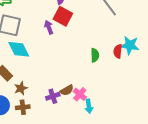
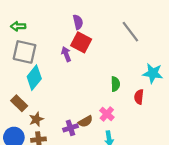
cyan diamond: (19, 49) -> (34, 78), turned 65
red semicircle: (118, 51) -> (139, 97), moved
pink cross: (80, 94) -> (107, 114), moved

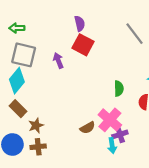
purple arrow: (66, 54) -> (58, 60), moved
cyan diamond: (34, 78) -> (17, 81), moved
pink cross: (107, 114) -> (110, 120), size x1.5
purple cross: (70, 128) -> (120, 134), moved

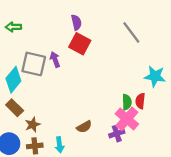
gray square: (24, 55) -> (34, 64), moved
green semicircle: (119, 88) -> (127, 102), moved
pink cross: (110, 120) -> (127, 119), moved
cyan arrow: (112, 146) -> (59, 145), moved

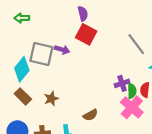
gray line: (131, 33) -> (136, 44), moved
purple arrow: (55, 59) -> (62, 50), turned 128
brown star: (33, 125) -> (51, 99), moved
purple cross: (117, 134) -> (122, 83), moved

